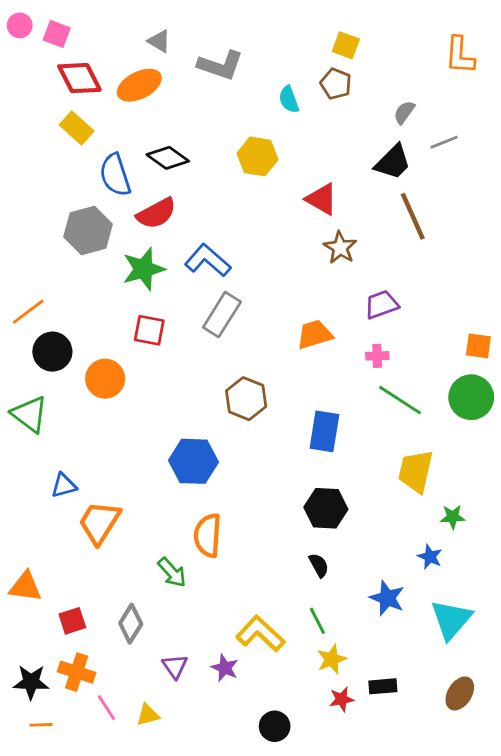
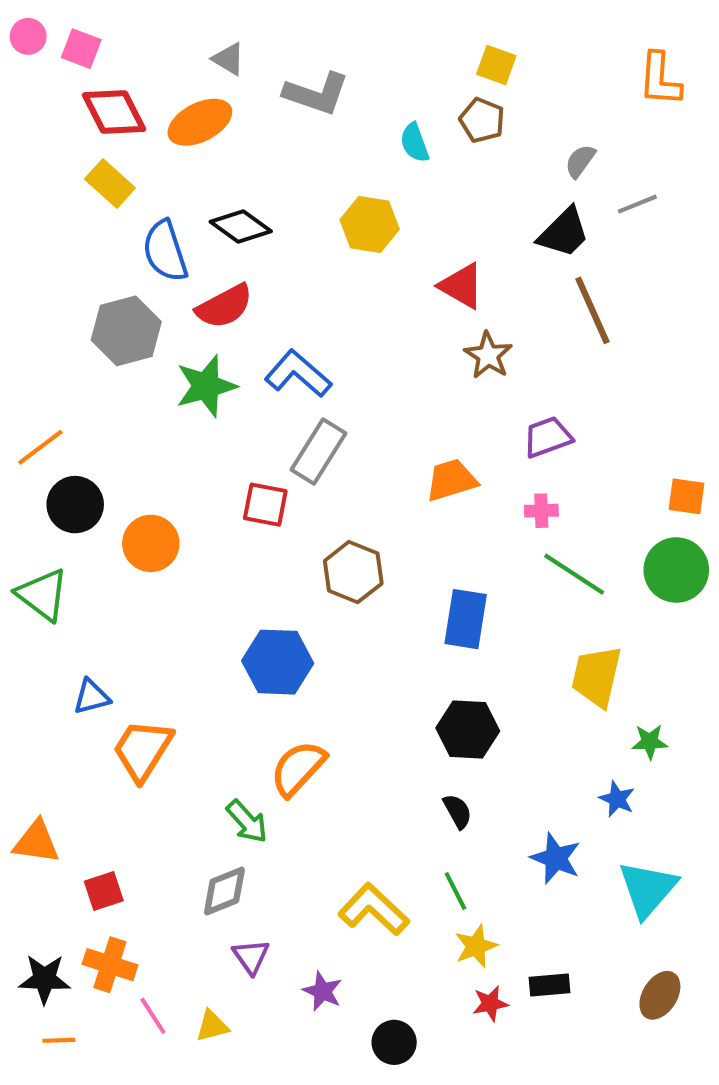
red square: (149, 330) -> (265, 505), moved
orange semicircle: (208, 535) -> (298, 768), turned 39
gray diamond: (131, 624) -> (224, 891), moved, turned 36
purple star: (225, 668) -> (323, 991), moved

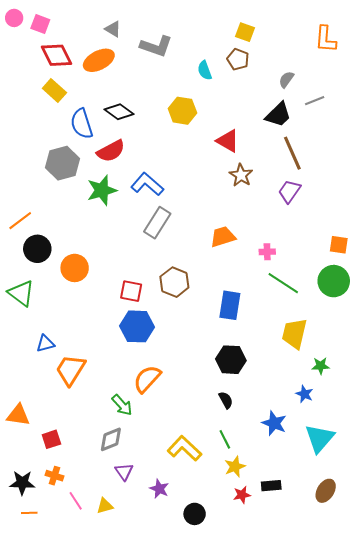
purple trapezoid: (547, 437) -> (289, 191), moved, turned -35
red square: (265, 505) -> (131, 291), moved
orange cross: (110, 965) -> (54, 476), size x0.7

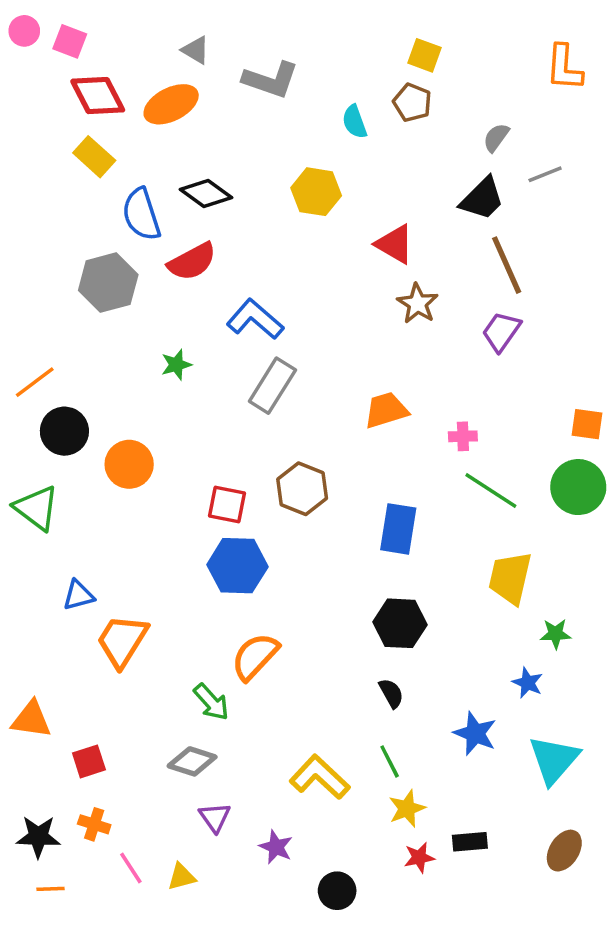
green star: (102, 190) -> (176, 365), moved, size x0.6
gray diamond: (111, 439) -> (192, 761), turned 40

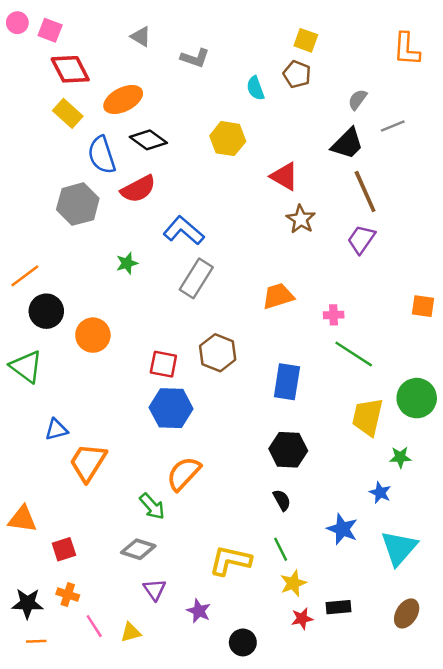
gray L-shape: (271, 80) -> (195, 58), size x0.7
orange ellipse: (171, 104) -> (123, 100), moved
green circle: (578, 487) -> (417, 398), moved
yellow L-shape: (320, 777) -> (230, 561), turned -30

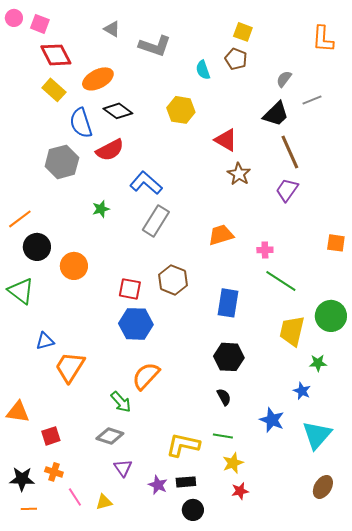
gray L-shape: (195, 58) -> (155, 46), size x1.4
green line: (281, 549) -> (223, 436), turned -54
black rectangle: (339, 607) -> (186, 482), moved

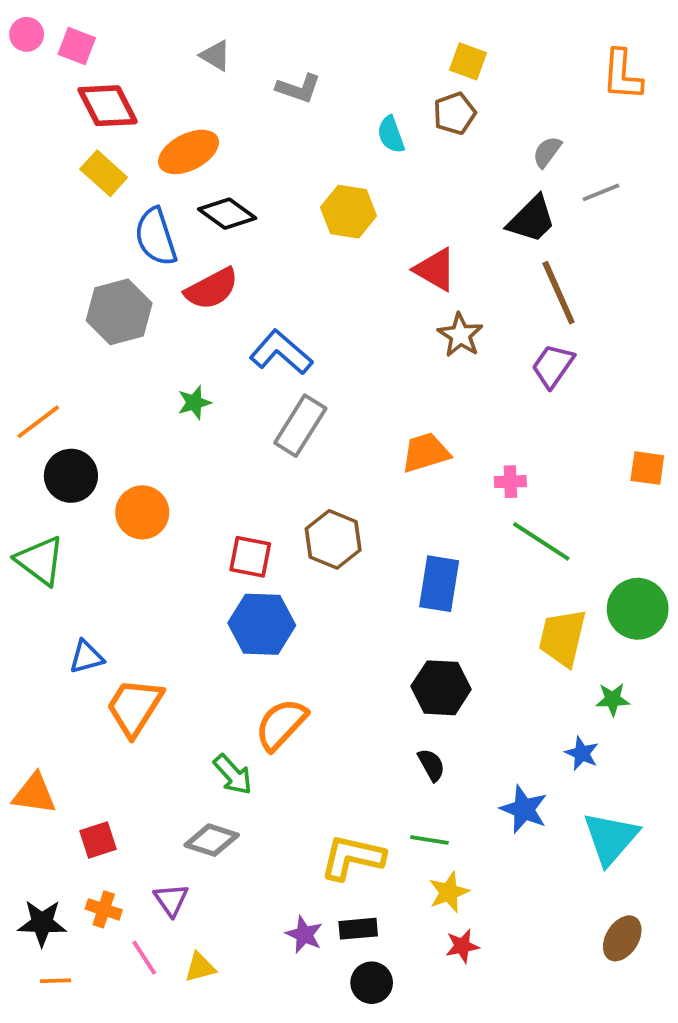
gray L-shape: (155, 46) -> (298, 88), size x0.7
brown pentagon: (236, 59) -> (455, 113), turned 30
purple triangle: (123, 468) -> (171, 900), moved

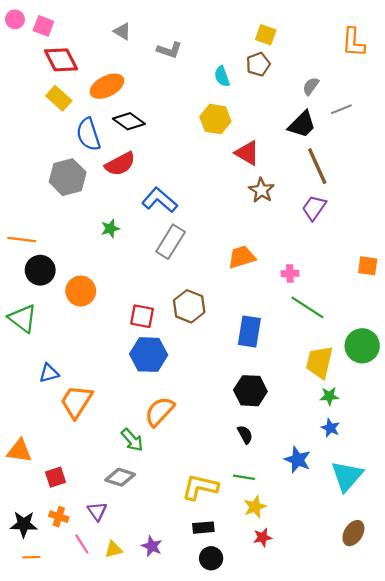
yellow hexagon: (349, 212) -> (215, 119), moved
orange line: (38, 422) -> (22, 240), turned 44
green star: (613, 699) -> (329, 396), moved
purple star: (304, 935) -> (152, 546), moved

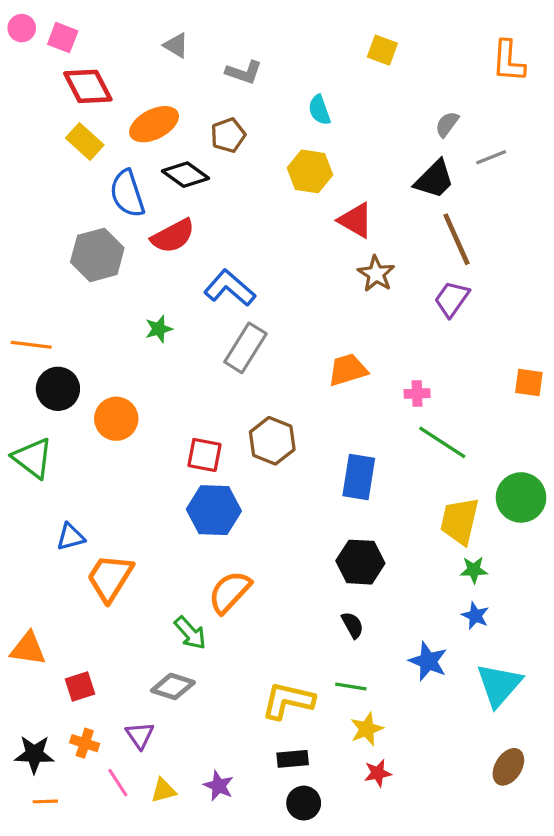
brown pentagon: (258, 64) -> (228, 135), moved

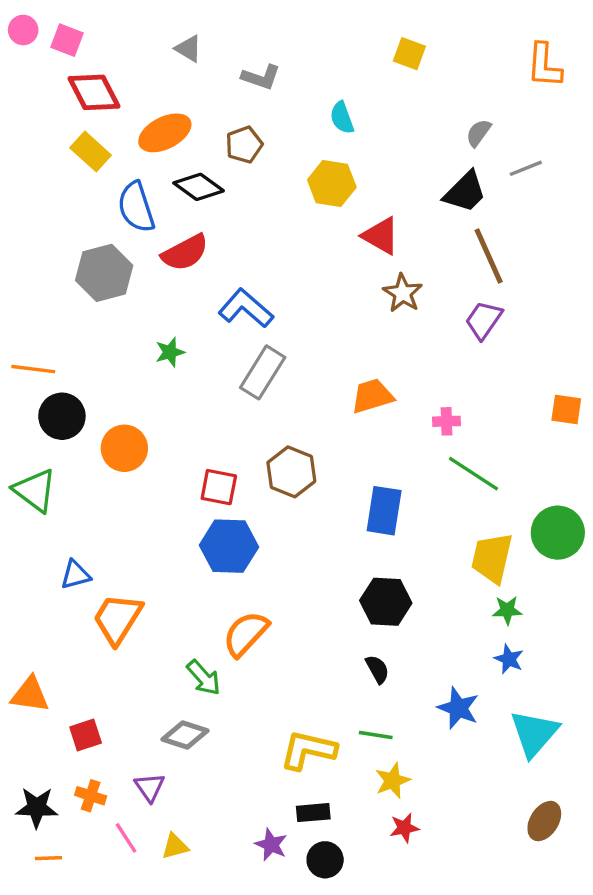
purple star: (219, 786) -> (271, 845), moved

